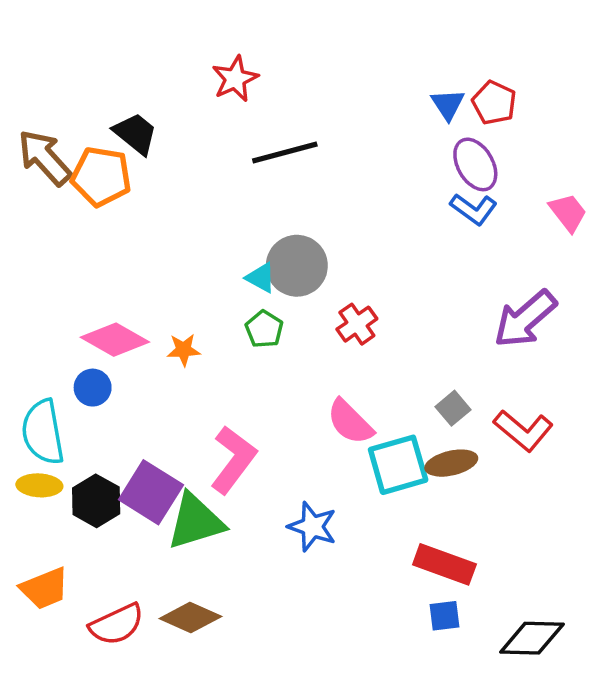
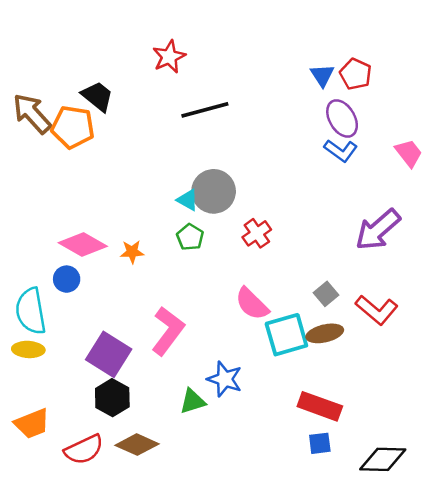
black hexagon: (96, 501) -> (112, 398), moved
green triangle: (196, 521) -> (193, 401), moved, size x0.6

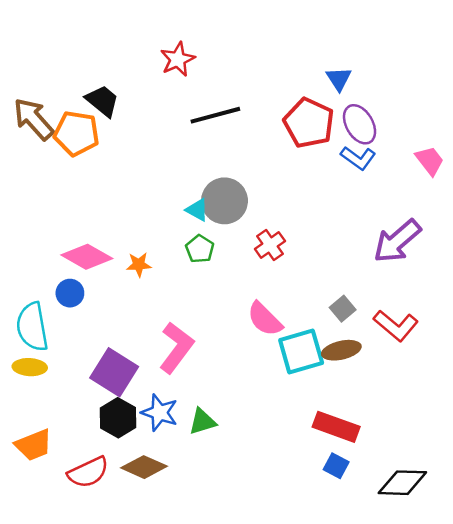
red pentagon: (356, 74) -> (309, 123), moved, size x1.5
blue star: (225, 379) -> (160, 413), moved
blue square: (320, 443) -> (336, 466), turned 35

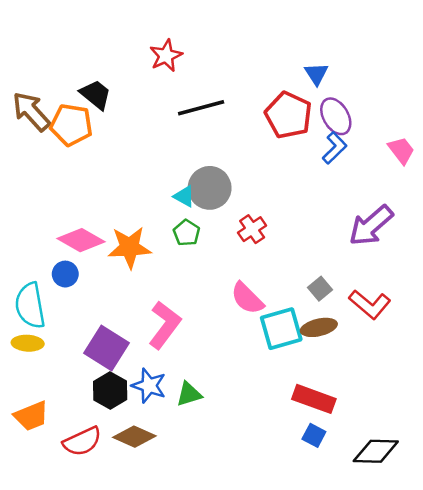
blue L-shape: (358, 158) -> (335, 148), turned -80
orange star: (139, 265) -> (130, 247), size x1.8

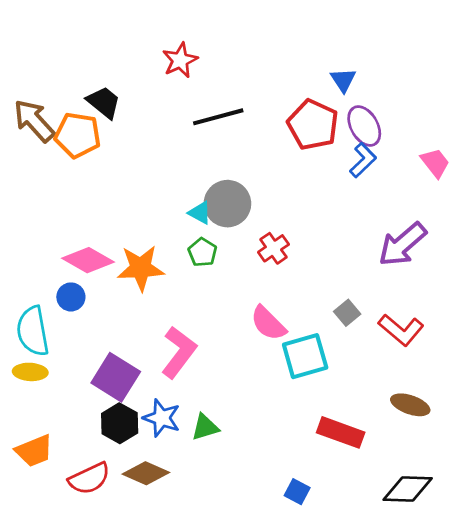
brown ellipse: (319, 327) -> (410, 405), moved, turned 32
blue square: (314, 435) -> (297, 492), moved

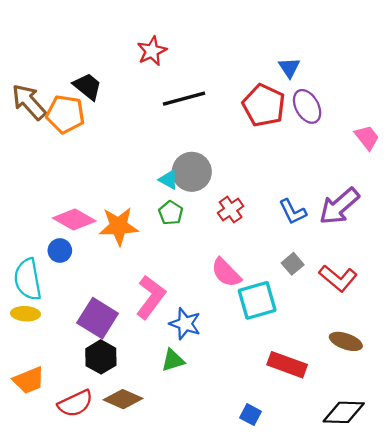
blue L-shape: (363, 160) -> (293, 212), moved, turned 108
blue star: (162, 418) -> (185, 324), moved

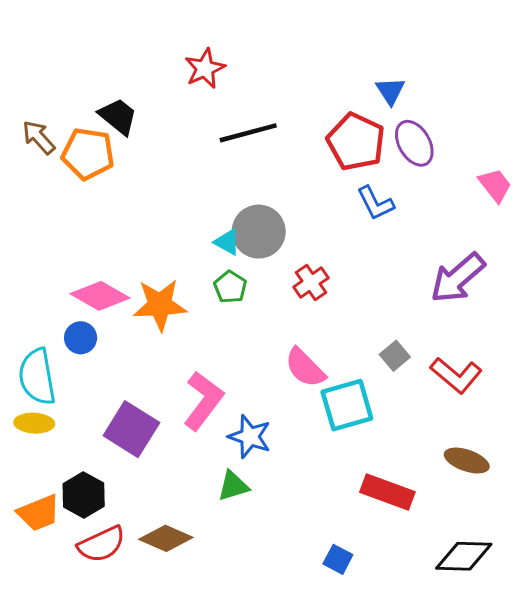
brown arrow: (29, 102) -> (39, 137), size x0.7
blue L-shape: (293, 212) -> (375, 203), moved
black hexagon: (101, 357) -> (84, 495), moved

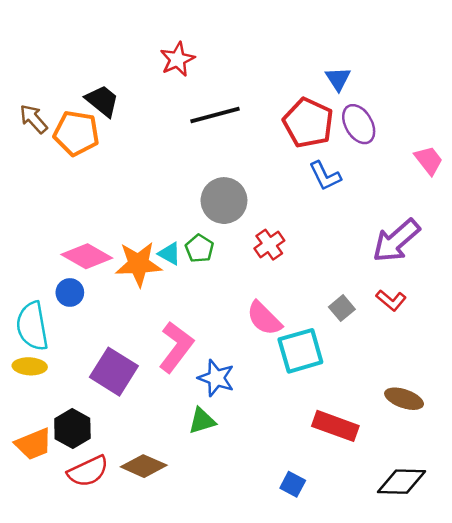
cyan triangle: (227, 242) -> (170, 254), moved
red L-shape: (456, 375) -> (391, 300), moved, size x0.7

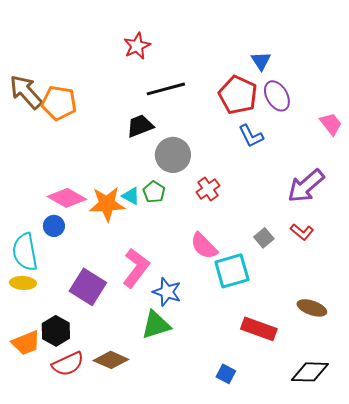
black trapezoid: (102, 101) -> (140, 126), moved, turned -60
brown arrow: (34, 119) -> (26, 92), size x1.5
green triangle: (202, 421) -> (156, 325), size x1.4

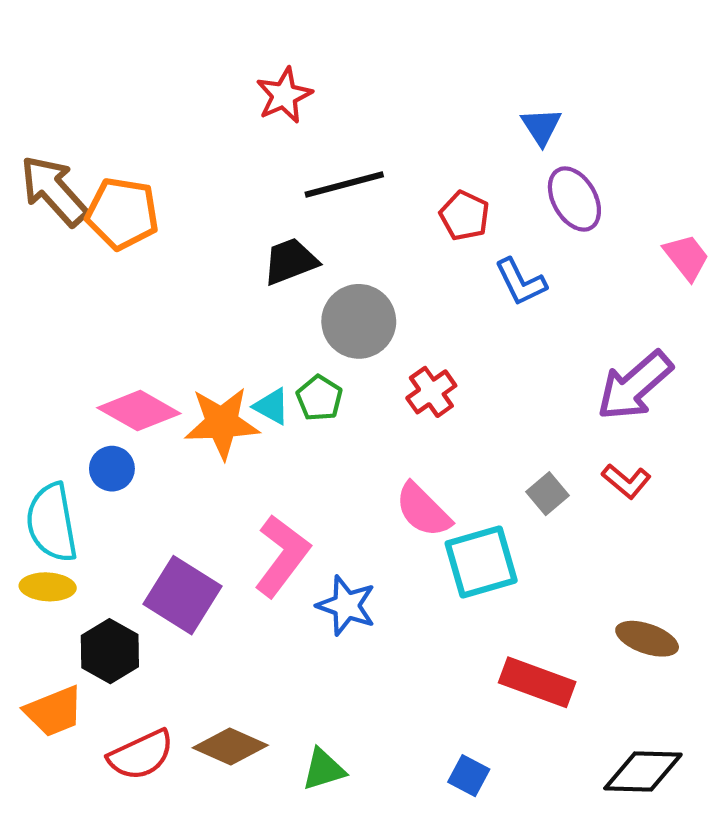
red pentagon: (238, 95) -> (465, 216), moved, size x0.6
green triangle: (156, 325) -> (324, 769), moved, size x0.7
black hexagon: (56, 331) -> (110, 651), moved

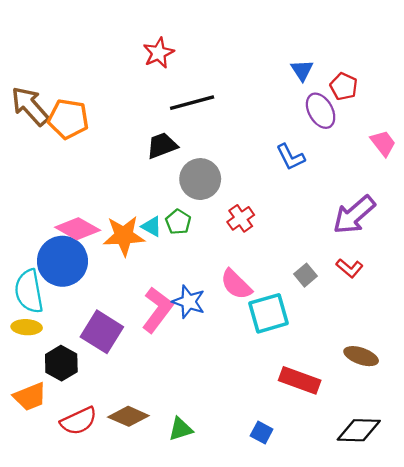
red pentagon: (465, 216) -> (344, 86), moved
blue circle: (112, 469) -> (62, 261), size x2.0
blue star: (346, 606) -> (189, 302), moved

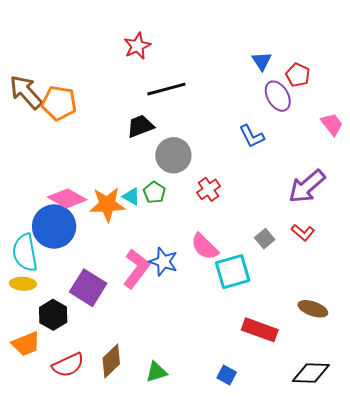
brown diamond: (128, 416) -> (111, 361), turned -68

